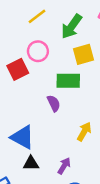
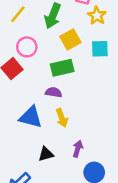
purple semicircle: (54, 103) -> (54, 92), turned -42
yellow arrow: (84, 132) -> (62, 118), moved, turned 144
blue triangle: (22, 137) -> (31, 117), moved

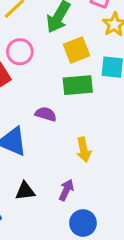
green rectangle: (62, 68) -> (78, 85), moved
yellow arrow: (62, 118) -> (84, 150), moved

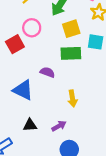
purple arrow: (66, 190) -> (59, 126), turned 32

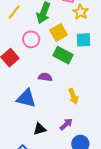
pink circle: (32, 28) -> (31, 39), moved
green rectangle: (71, 53) -> (63, 55), turned 42

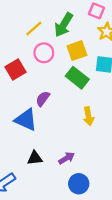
yellow line: (14, 12) -> (34, 29), moved
purple semicircle: (45, 77) -> (43, 99), moved, turned -72
yellow arrow: (73, 96) -> (89, 116), moved

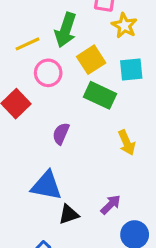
yellow line: (34, 29) -> (28, 44), turned 30
blue triangle: (26, 120) -> (47, 186), moved

